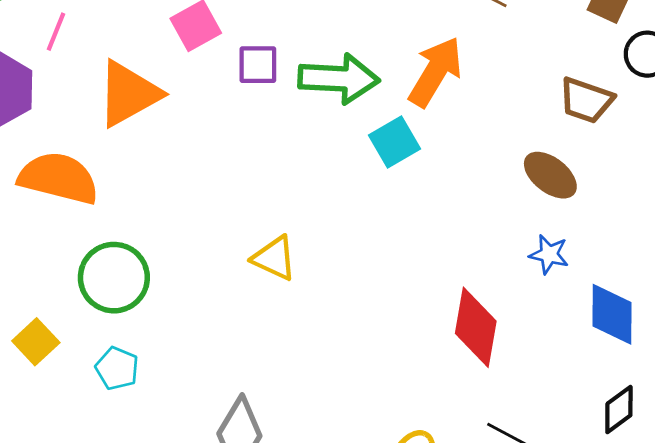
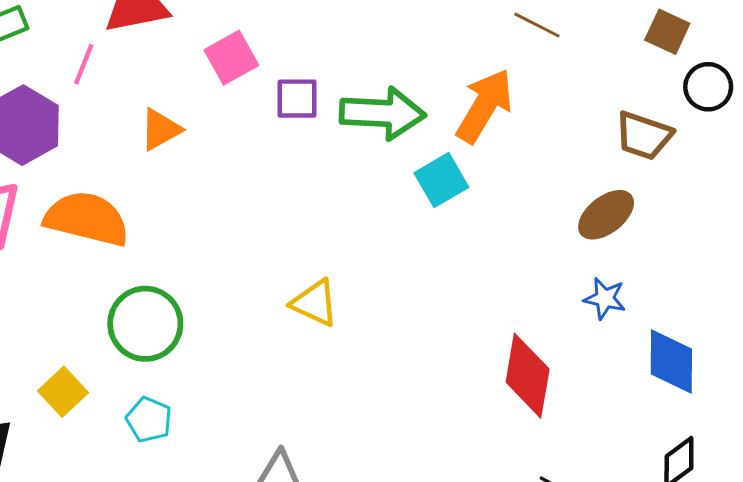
orange triangle: (129, 94) -> (161, 130), size x0.6
brown ellipse: (550, 175) -> (606, 215), turned -76

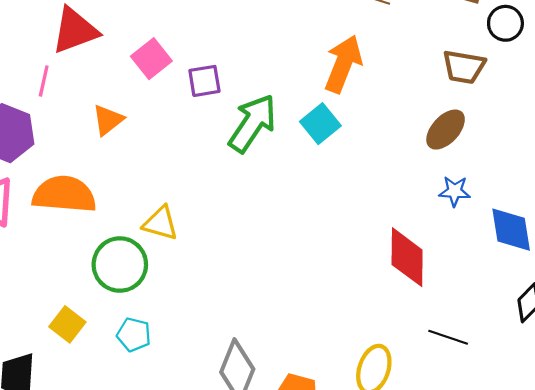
green arrow: (382, 113) -> (253, 123), moved, turned -50
yellow triangle: (315, 303) -> (160, 223), moved

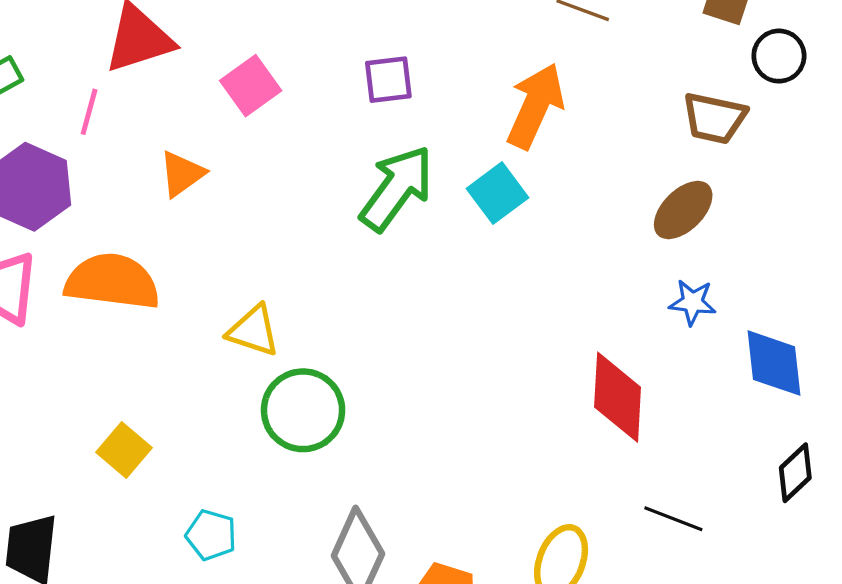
purple square: (204, 81) -> (388, 80), moved
green circle: (120, 265) -> (303, 410), moved
yellow square: (67, 324) -> (124, 450), moved
cyan pentagon: (134, 335) -> (211, 535), moved

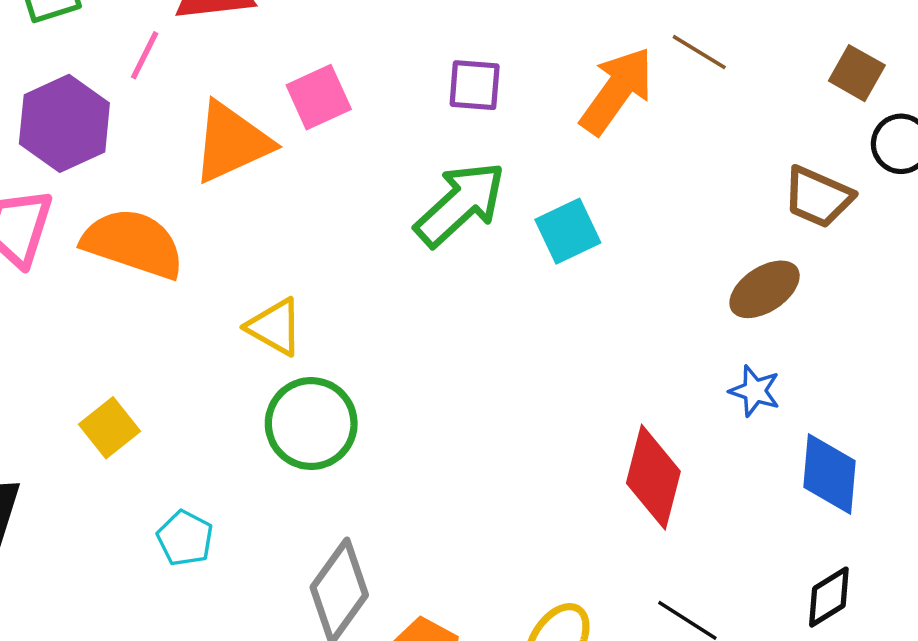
pink square: (251, 86) -> (319, 97), moved
orange arrow: (535, 106) -> (617, 91), moved
orange triangle: (182, 174) -> (231, 142), size x1.6

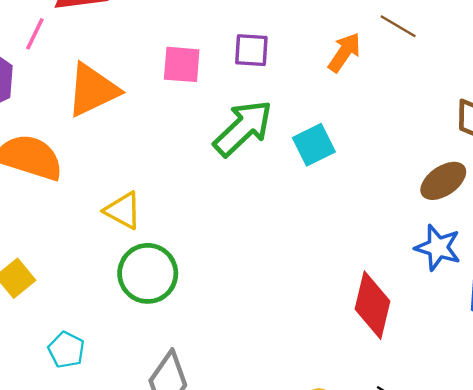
orange arrow: (617, 91) -> (344, 52), size x0.7
pink square: (319, 97) -> (182, 64), moved, turned 30
blue star: (755, 391) -> (438, 248), size x1.4

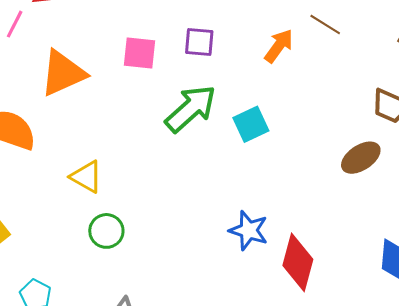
blue star: (438, 248) -> (249, 230), moved
green circle: (148, 273) -> (106, 231), size x0.7

